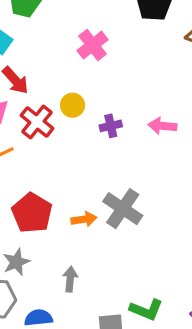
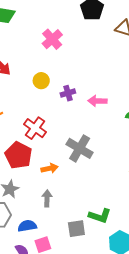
red cross: (37, 122) -> (35, 128), moved
pink arrow: (162, 126) -> (97, 101), moved
orange arrow: (84, 219) -> (49, 168), moved

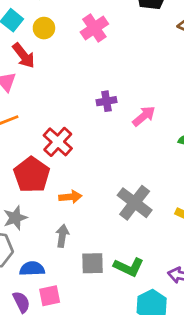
yellow circle: (41, 81) -> (44, 28), moved
pink arrow: (97, 101) -> (144, 116), turned 132
gray cross: (80, 148) -> (135, 203), moved
gray square: (76, 229) -> (92, 263), moved

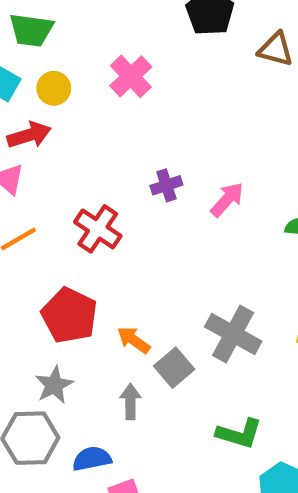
red arrow: (24, 56) -> (29, 135), turned -60
red cross: (58, 142) -> (98, 229), moved
orange arrow: (70, 197) -> (134, 340), turned -130
gray square: (92, 263) -> (174, 368), moved, turned -30

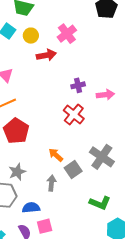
red arrow: (29, 135) -> (46, 55), moved
pink arrow: (227, 199) -> (105, 95), turned 36
red cross: (98, 229) -> (74, 114), moved
red pentagon: (69, 315) -> (16, 131), moved

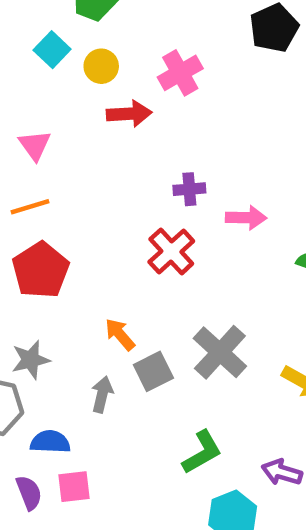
green L-shape: (100, 203) -> (202, 452), turned -60

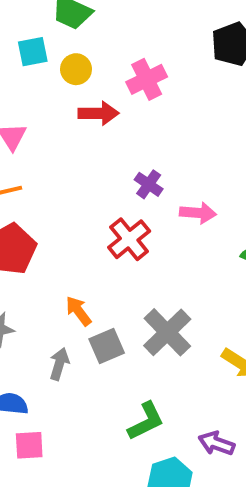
cyan square: (52, 50) -> (33, 52), turned 32
purple cross: (189, 189) -> (149, 184), turned 36

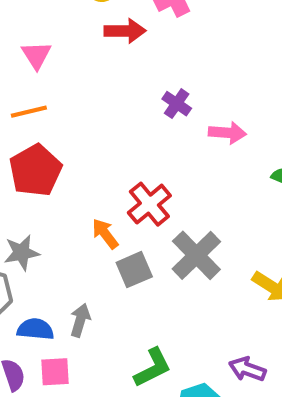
red cross: (129, 239) -> (149, 204), moved
gray arrow: (59, 364) -> (80, 320), moved
green L-shape: (146, 421) -> (153, 368), moved

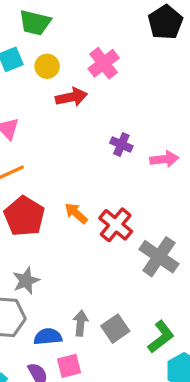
orange arrow: (105, 234) -> (76, 213), moved
gray square: (134, 270) -> (115, 329), moved
green L-shape: (153, 368) -> (161, 337), moved

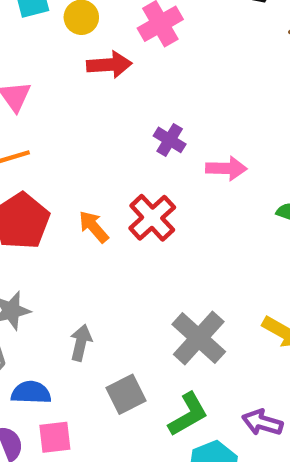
red cross: (116, 225) -> (152, 218), moved
gray cross: (159, 257) -> (199, 338), moved
gray arrow: (81, 323) -> (81, 343), moved

